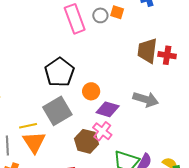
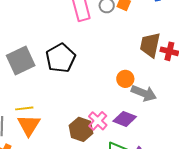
orange circle: (91, 91) -> (125, 79), moved
purple diamond: (108, 109) -> (125, 119), moved
gray square: (57, 111) -> (21, 61), moved

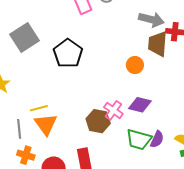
brown trapezoid: (150, 45) -> (158, 44), moved
gray square: (21, 61) -> (25, 38), moved
gray arrow: (144, 93) -> (151, 20), moved

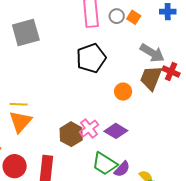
black pentagon: (68, 53) -> (91, 58), moved

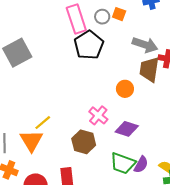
black pentagon: (91, 58) -> (89, 45), moved
yellow line: (19, 104) -> (43, 123), moved, turned -30
pink cross: (89, 128) -> (98, 115), moved

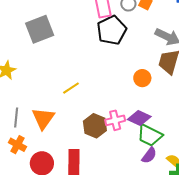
pink cross: (98, 115) -> (115, 120), moved, turned 30
yellow line: (43, 123) -> (71, 88), moved
green trapezoid: (123, 163) -> (150, 135), moved

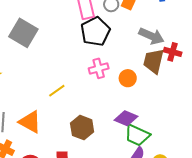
gray square: (40, 29) -> (23, 33), turned -36
orange triangle: (43, 118) -> (30, 122), turned -35
pink cross: (115, 120) -> (99, 68), moved

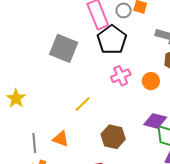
gray square: (23, 33) -> (64, 48), moved
orange triangle: (30, 122) -> (61, 139), size x0.7

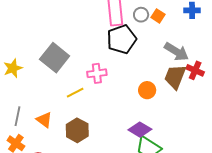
gray square: (64, 48) -> (55, 58), moved
pink cross: (121, 76) -> (97, 73), moved
brown hexagon: (113, 137) -> (77, 130), moved

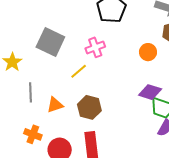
gray line: (18, 116) -> (31, 92), moved
orange triangle: (44, 120) -> (55, 105), turned -42

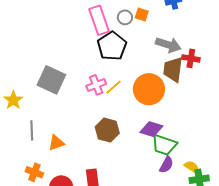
orange circle: (148, 52) -> (149, 89), size x1.8
yellow line: (79, 71) -> (114, 87), moved
brown hexagon: (89, 107) -> (107, 130), moved

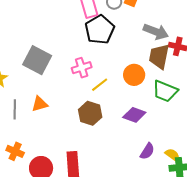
yellow line: (114, 87) -> (100, 85), moved
orange circle: (149, 89) -> (134, 75), size x0.7
orange triangle: (56, 143) -> (40, 104), moved
green trapezoid: (164, 145) -> (165, 91), moved

